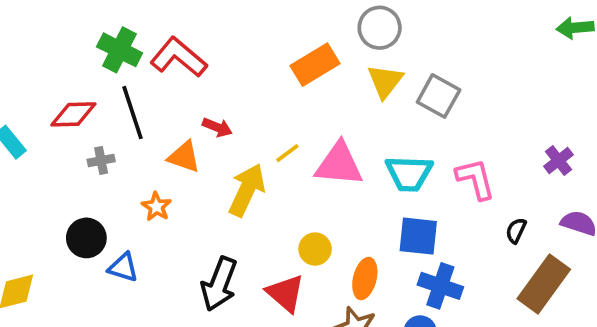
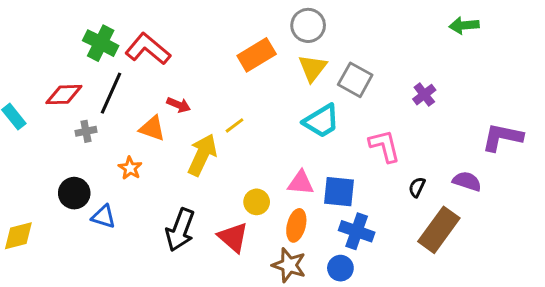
black line: (132, 113) -> (111, 93), turned 42
purple cross: (558, 160) -> (424, 95), moved
pink triangle: (339, 164) -> (301, 183), moved, size x0.7
cyan trapezoid: (409, 173) -> (321, 121), moved, turned -33

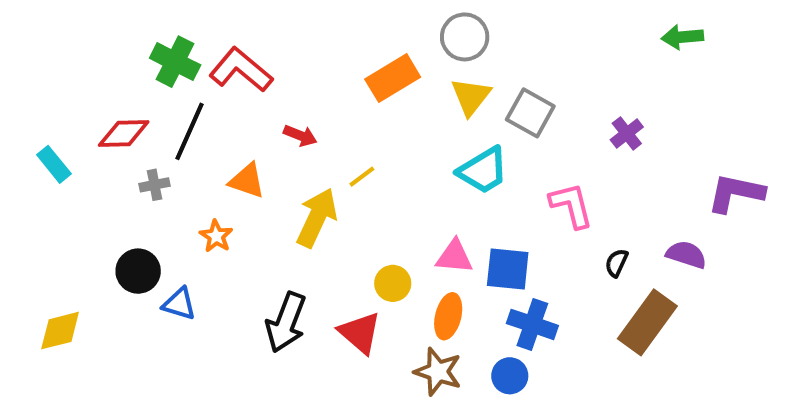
red arrow: (179, 105) -> (300, 136), moved

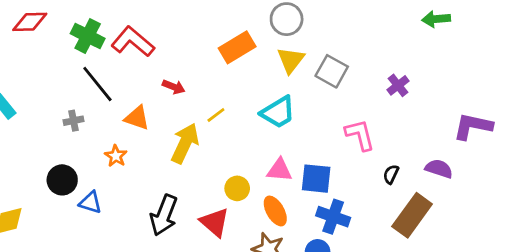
black line: (189, 131) -> (97, 84), turned -63
red diamond: (124, 133) -> (30, 22), moved
cyan trapezoid: (483, 170) -> (278, 112), moved
orange ellipse: (448, 316) -> (275, 211), turned -44

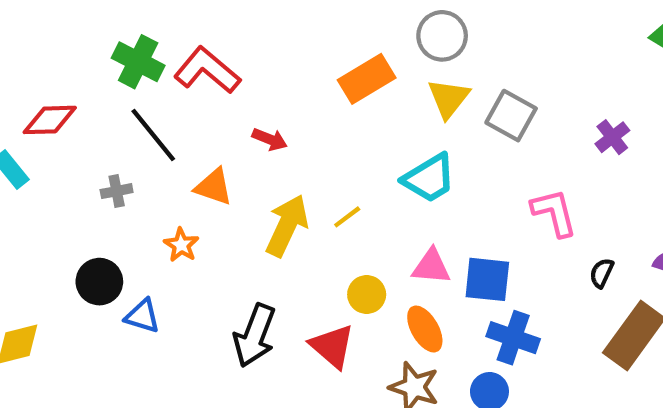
red diamond: (30, 22) -> (50, 120), moved
yellow line: (216, 115) -> (347, 217), moved

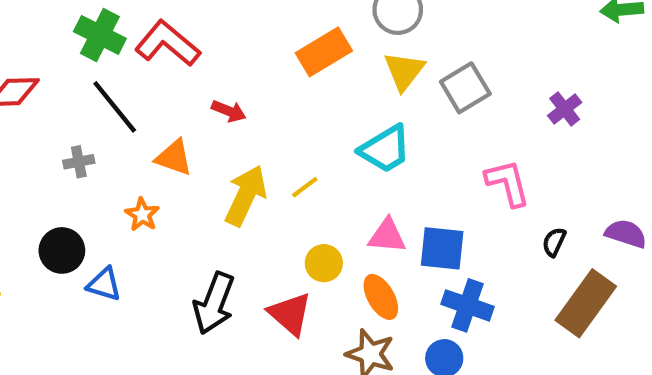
gray square: (511, 116) -> (465, 88), turned 30

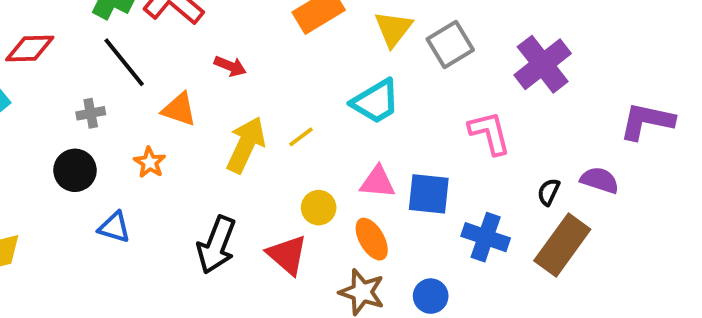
purple cross: (565, 109) -> (543, 64), size x1.8
black semicircle: (554, 242) -> (549, 192), moved
black circle: (62, 250) -> (75, 170), moved
blue cross: (467, 305) -> (486, 237), moved

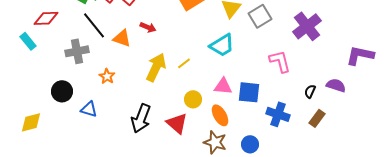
orange triangle: (179, 109) -> (122, 38), moved
gray cross: (91, 113) -> (77, 51), size x1.6
black circle: (75, 170) -> (62, 91), moved
brown rectangle: (562, 245) -> (317, 118), size x0.6

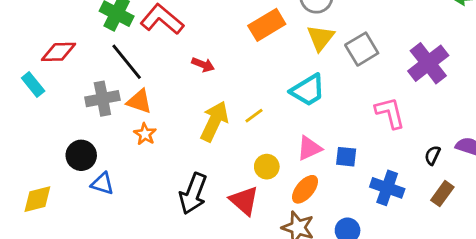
orange triangle: (122, 38) -> (139, 101), moved
pink triangle: (223, 86) -> (309, 148), turned -30
blue square: (249, 92) -> (346, 157), size x0.7
blue triangle: (89, 109) -> (102, 184), moved
orange ellipse: (220, 115) -> (305, 189), turned 70

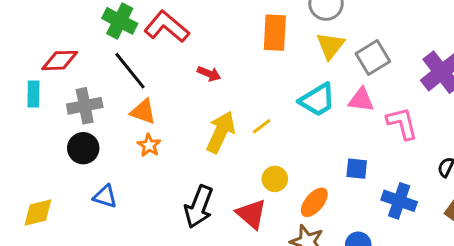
orange rectangle: (267, 25) -> (275, 33), turned -56
cyan rectangle: (33, 84) -> (33, 94), turned 40
gray cross: (102, 99) -> (85, 106), moved
pink triangle: (309, 148) -> (361, 100), moved, turned 32
black circle: (81, 155) -> (83, 148), moved

